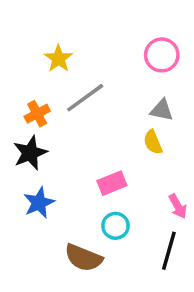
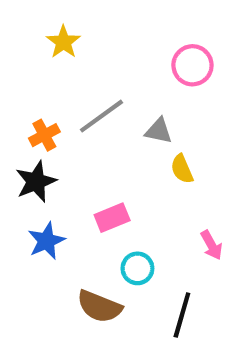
yellow star: (59, 59) -> (63, 42), moved
gray triangle: (162, 110) -> (159, 131), moved
pink rectangle: (112, 183) -> (112, 218), moved
black line: (169, 251) -> (182, 315), moved

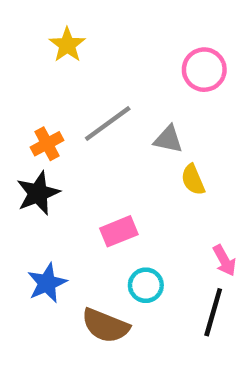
blue star: (46, 241) -> (47, 283), moved
black line: (182, 315) -> (213, 312), moved

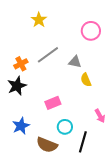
yellow star: (67, 45) -> (39, 20), moved
black line: (213, 312) -> (83, 142), moved

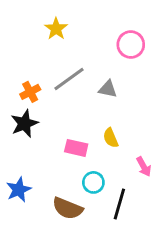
yellow semicircle: (86, 80) -> (111, 138), moved
pink rectangle: (53, 103) -> (76, 148), turned 35
blue star: (21, 126) -> (19, 190), moved

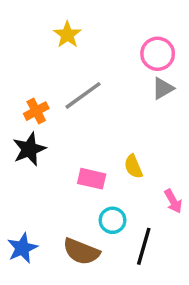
gray triangle: (108, 89) -> (163, 88), moved, turned -42
blue star: (19, 190) -> (22, 248), moved

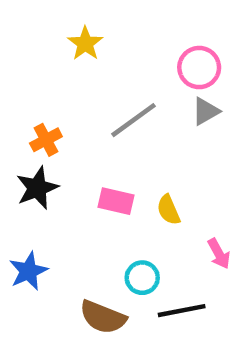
gray line: (83, 95) -> (133, 120), moved
pink rectangle: (92, 179) -> (116, 201), moved
black line: (144, 246) -> (182, 311), turned 63
blue star: (22, 248) -> (28, 271), moved

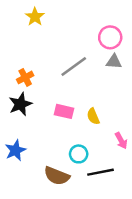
yellow star: (85, 43) -> (35, 17), moved
gray triangle: (206, 111) -> (114, 62), turned 35

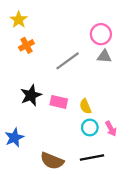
yellow star: (35, 17) -> (19, 20), moved
orange cross: (25, 77) -> (26, 45), moved
black star: (20, 104) -> (31, 95), moved
cyan circle: (79, 154) -> (90, 127), moved

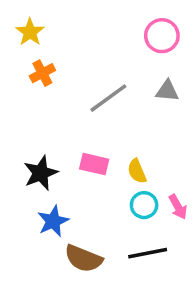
pink circle: (101, 34) -> (162, 36), moved
black star: (31, 95) -> (41, 173), moved
blue star: (14, 137) -> (53, 221), moved

